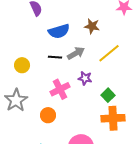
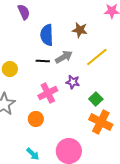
blue semicircle: (59, 31) -> (47, 35), turned 105
orange cross: (113, 118) -> (101, 122), turned 30

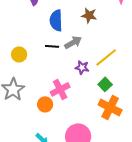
yellow line: (97, 57) -> (106, 57), moved
pink cross: (48, 93) -> (60, 89), moved

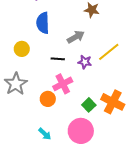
blue semicircle: (56, 20) -> (43, 23), moved
black line: (52, 46) -> (58, 59), moved
green square: (105, 84) -> (89, 105), moved

